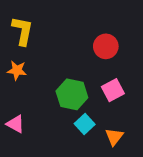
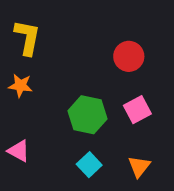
cyan square: (85, 124) -> (89, 165), moved

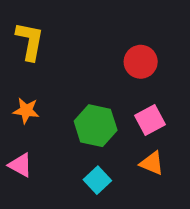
orange star: (20, 86) -> (26, 111), moved
orange triangle: (139, 166) -> (152, 163), moved, turned -45

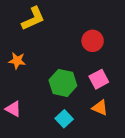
yellow L-shape: (30, 41) -> (33, 19), moved, turned 55
orange star: (26, 111) -> (17, 61), moved

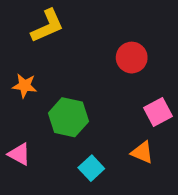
pink square: (99, 79) -> (158, 112), moved
green hexagon: (63, 83) -> (68, 117), moved

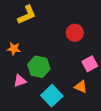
pink triangle: (19, 154) -> (20, 81), moved, turned -48
cyan square: (91, 168) -> (52, 96), size x1.5

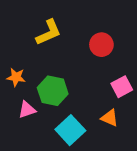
yellow L-shape: (27, 15) -> (49, 32), moved
orange star: (14, 49) -> (16, 77), moved

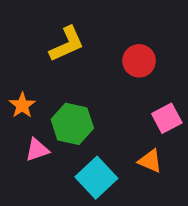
orange star: (16, 77) -> (22, 105), turned 30

